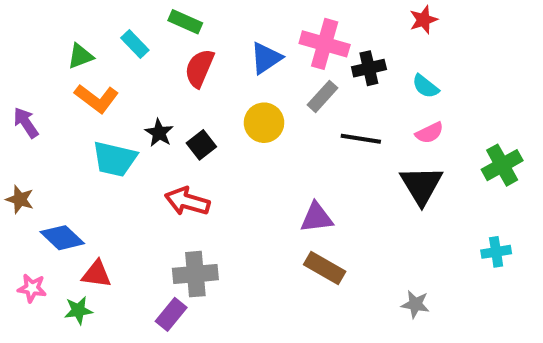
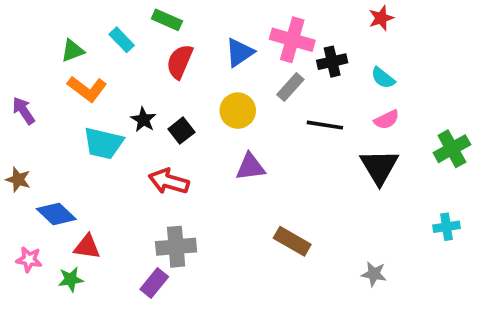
purple triangle: (316, 218) -> (250, 167), moved

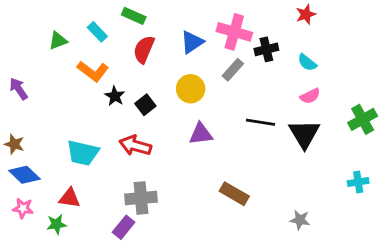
orange L-shape: (87, 89) -> (93, 71), moved
black line: (325, 125) -> (261, 122), moved
cyan trapezoid: (103, 143) -> (83, 153), moved
blue diamond: (56, 214) -> (24, 175), moved

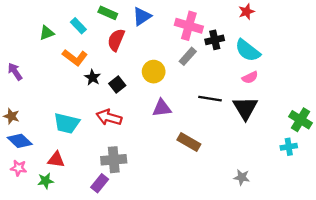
blue triangle: (192, 42) -> (142, 16), moved
cyan semicircle: (307, 63) -> (248, 50), size x1.6
green cross: (363, 119) -> (300, 120), moved, turned -30
brown rectangle: (234, 194) -> (189, 142), moved

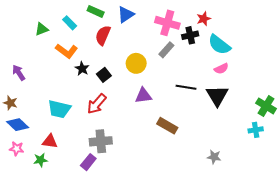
red star: (246, 12) -> (204, 19), moved
purple arrow: (15, 72) -> (19, 73), moved
red arrow: (109, 117) -> (97, 104), turned -65

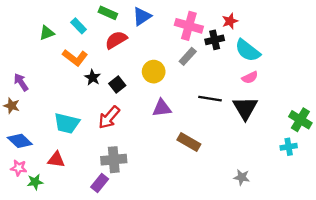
red semicircle: (103, 35) -> (116, 40), turned 36
brown star: (10, 103) -> (12, 106), moved
green star: (41, 160) -> (35, 182), moved

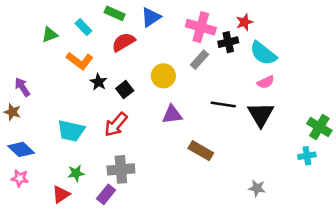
red triangle: (56, 160) -> (61, 194), moved, turned -42
green star: (35, 182) -> (76, 173), moved

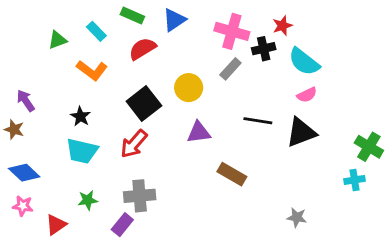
black star: (98, 82) -> (80, 116), moved
black square: (125, 90) -> (144, 103), size x1.6
black triangle: (261, 115) -> (301, 132), turned 40
red triangle: (61, 194) -> (56, 225), moved

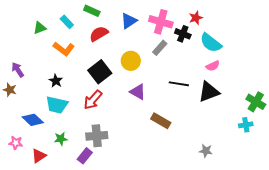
blue triangle: (174, 20) -> (129, 21), moved
black cross: (264, 49) -> (183, 34), turned 35
purple triangle: (199, 132) -> (138, 92), turned 36
blue diamond: (24, 173) -> (33, 120), moved

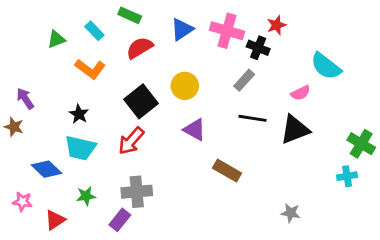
cyan semicircle: (211, 43) -> (326, 66), moved
gray rectangle: (160, 48) -> (244, 80), moved

